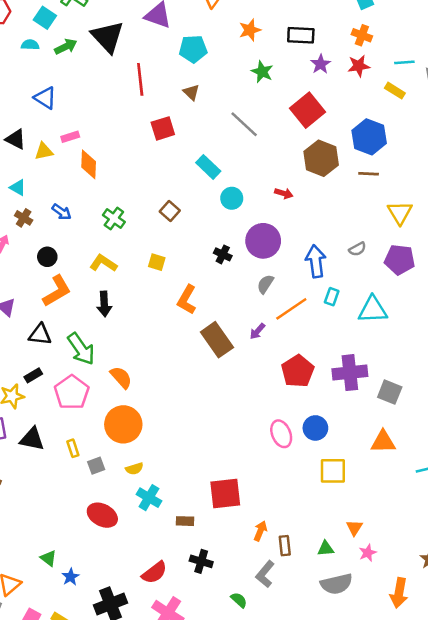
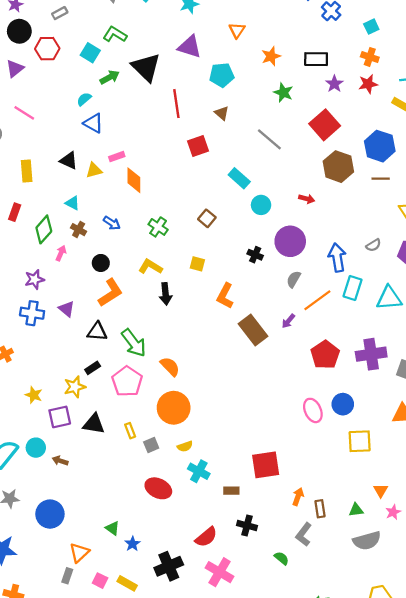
cyan semicircle: (30, 45) -> (84, 99), moved, turned -40
cyan rectangle: (332, 297) -> (353, 288), size x1.5
black arrow: (104, 304) -> (166, 294), moved

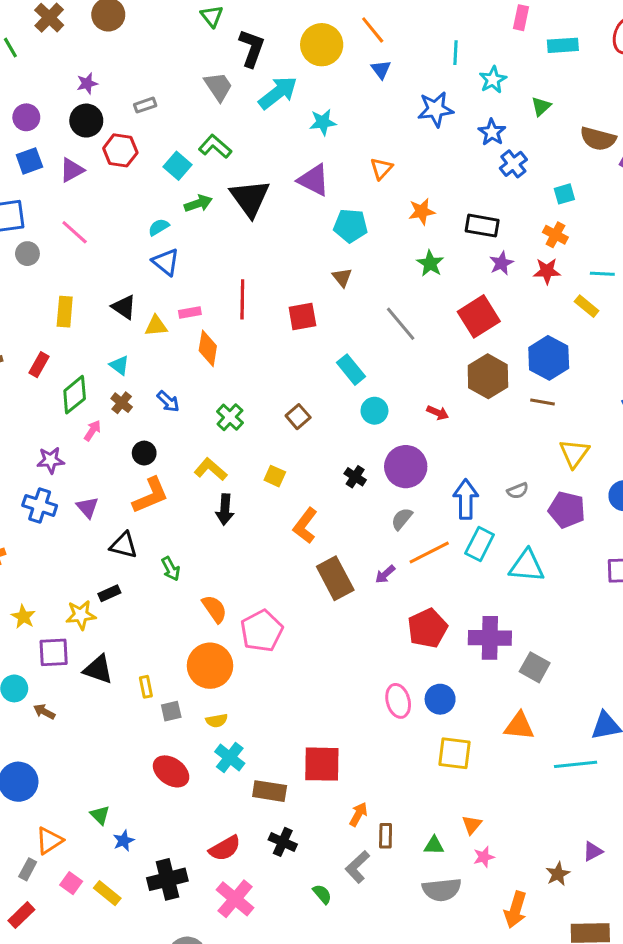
red line: (176, 104) -> (242, 299), moved
green arrow: (134, 343) -> (171, 569), size x0.6
pink pentagon: (127, 381) -> (262, 631), moved
brown rectangle: (231, 491) -> (270, 791), size x1.5

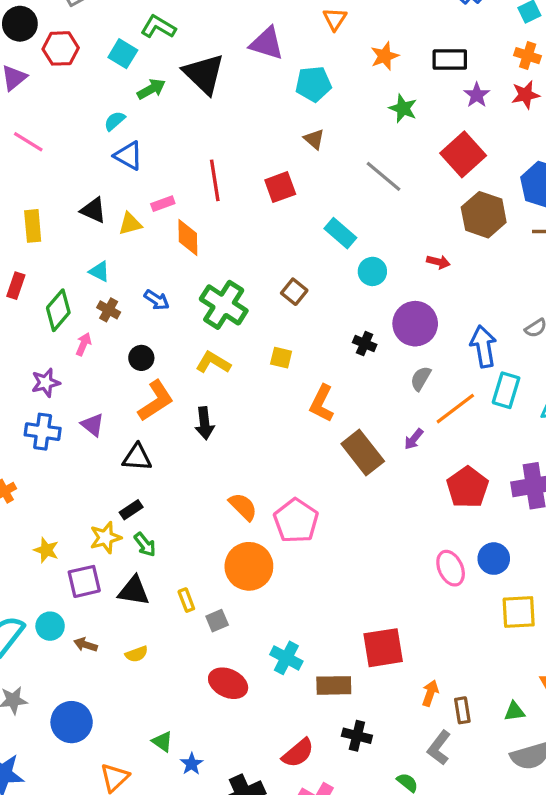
green cross: (230, 417) -> (224, 305), size x1.6
black arrow: (225, 509) -> (205, 423), moved
green arrow: (171, 569) -> (145, 545), moved
yellow semicircle: (217, 721) -> (137, 654), moved

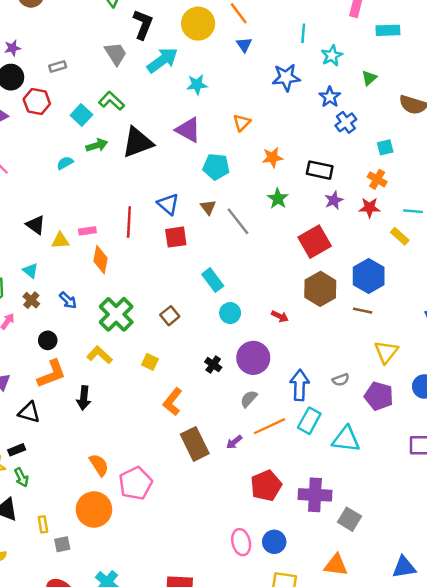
black triangle: (204, 74) -> (138, 142), turned 44
blue triangle: (128, 156) -> (168, 204), moved
gray line: (383, 176) -> (238, 221), moved

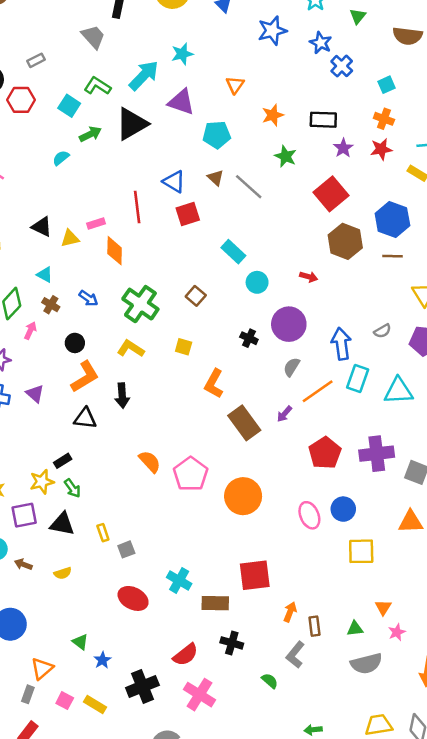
cyan arrow: (162, 60) -> (144, 75), moved
black triangle: (29, 412) -> (85, 418), moved
orange circle: (94, 509) -> (243, 496), moved

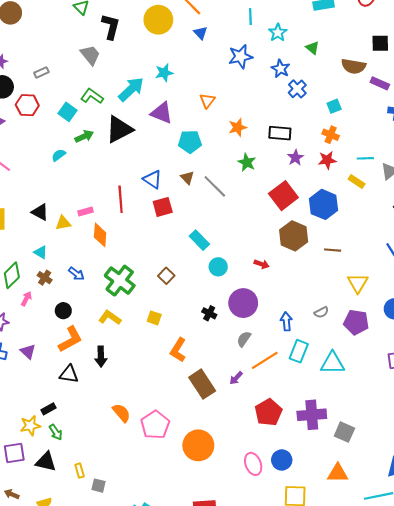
green triangle: (358, 16) -> (312, 48), turned -32
blue hexagon: (392, 220) -> (324, 204), moved
blue arrow: (341, 344) -> (286, 321), size x0.7
gray square: (126, 549) -> (98, 486), turned 32

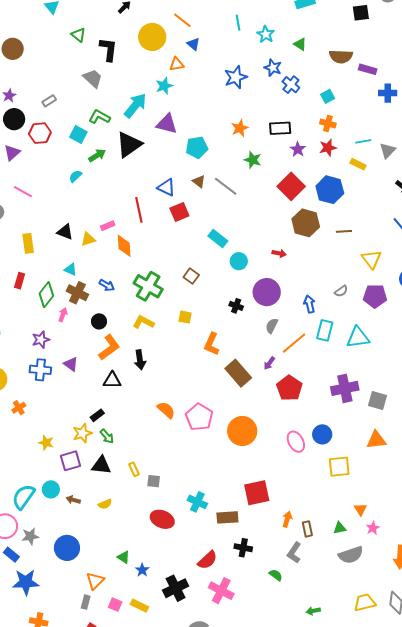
black square: (380, 43) -> (361, 13), moved
blue star: (240, 57) -> (236, 77), moved
orange triangle: (207, 101) -> (177, 64), moved, turned 49
brown cross: (45, 278) -> (77, 293), size x1.5
red pentagon: (268, 412) -> (289, 388), moved

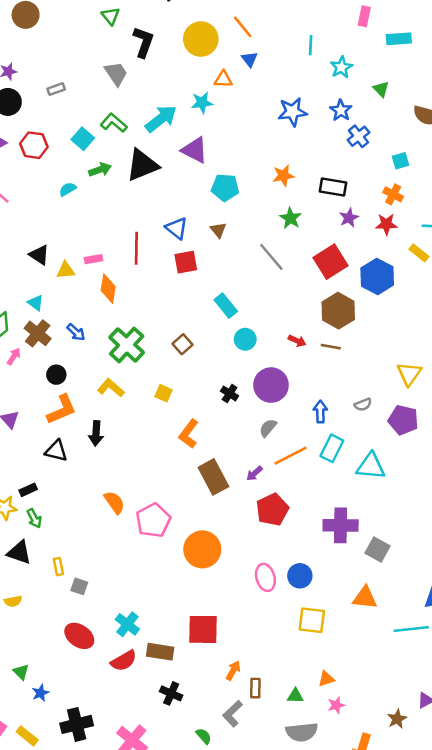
red hexagon: (40, 133) -> (34, 145), moved
gray line: (226, 186) -> (271, 257), moved
brown line: (344, 231) -> (331, 347), moved
orange triangle: (360, 509) -> (326, 679), turned 32
red semicircle: (207, 560) -> (124, 661), moved

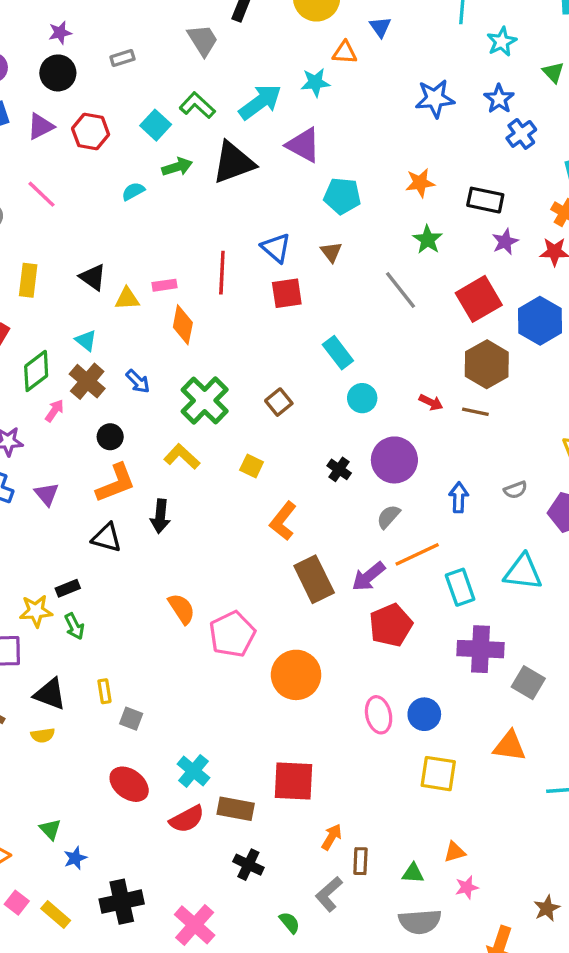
cyan rectangle: (332, 448) -> (460, 587), moved, turned -48
purple arrow: (254, 473) -> (369, 576), size x1.5
black triangle: (19, 552) -> (50, 694), moved

